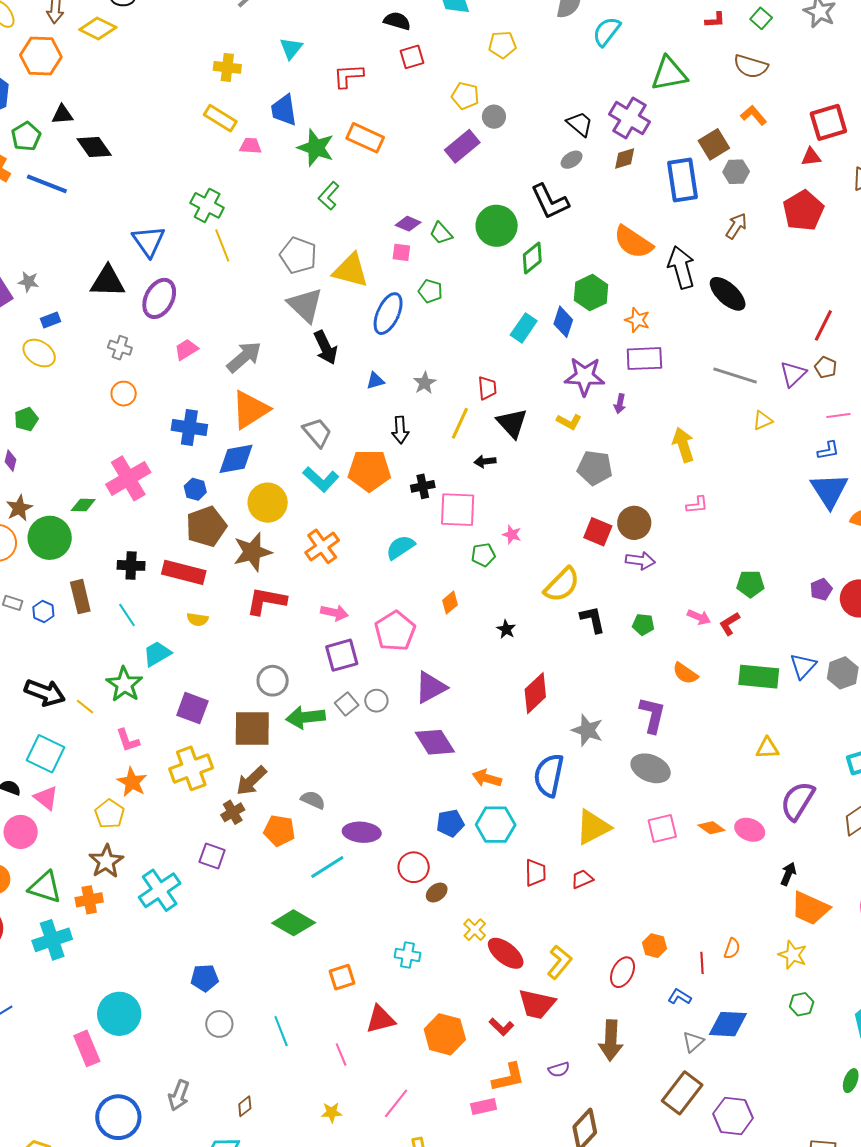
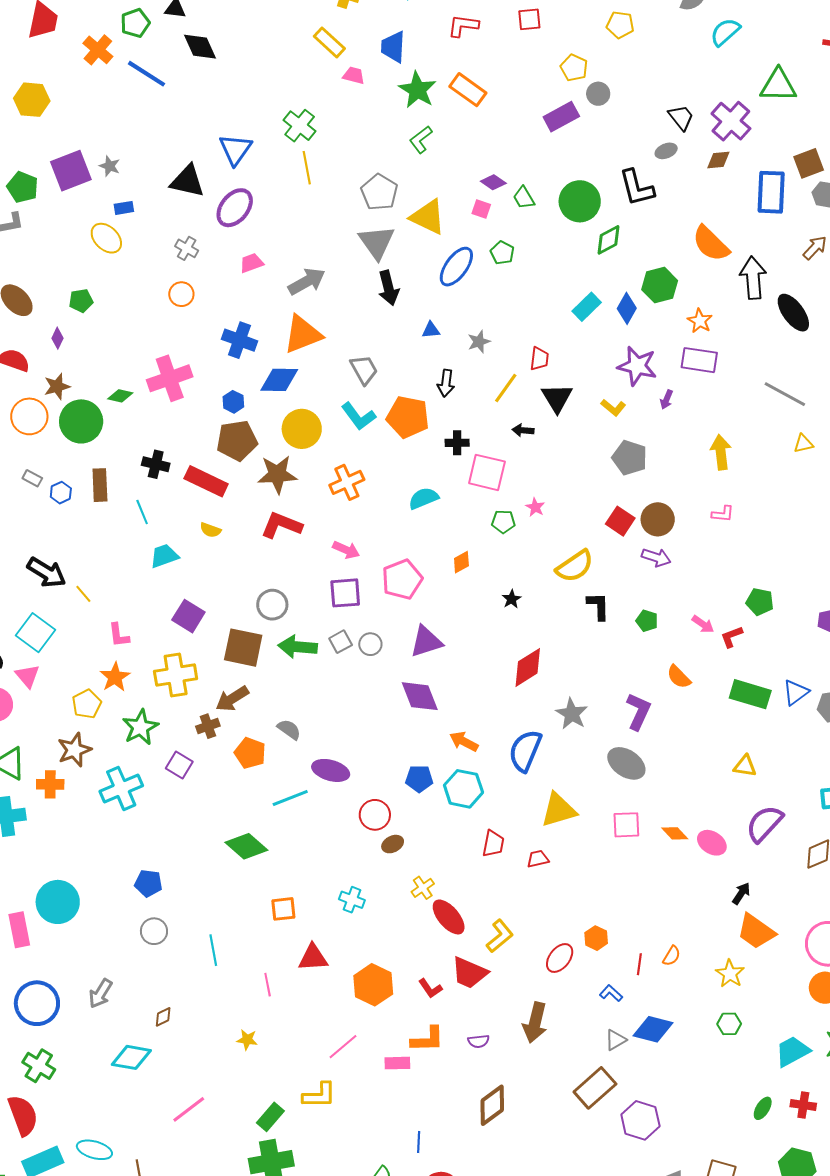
green star: (124, 684) -> (140, 727), moved
pink line: (396, 1103) -> (343, 1047), moved

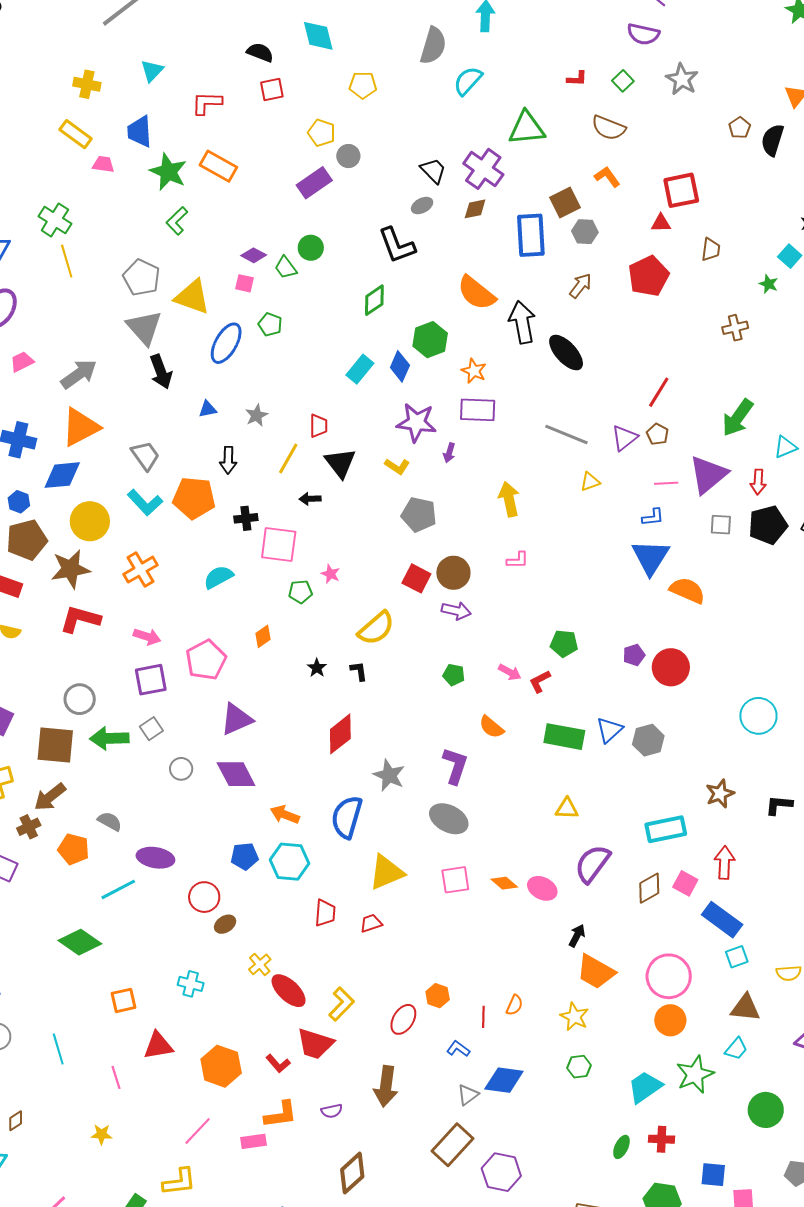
green circle: (580, 201) -> (311, 248), moved, size x0.6
black L-shape: (598, 606) -> (359, 671), moved, size x0.7
gray circle: (370, 644) -> (181, 769), moved

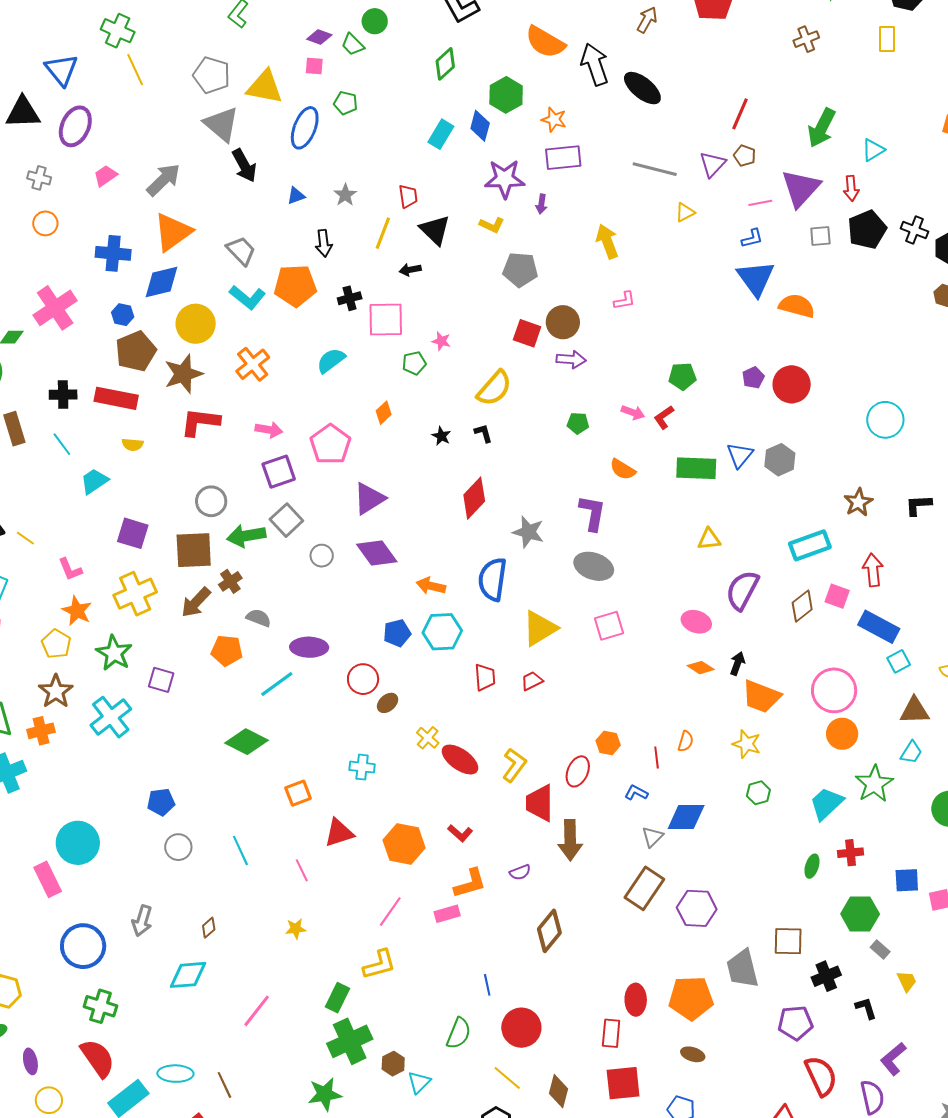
gray square: (151, 729) -> (286, 520), size x1.4
brown cross: (29, 827) -> (230, 581), moved
orange diamond: (504, 883) -> (701, 668), moved
red trapezoid: (315, 1044) -> (540, 803), moved, turned 81

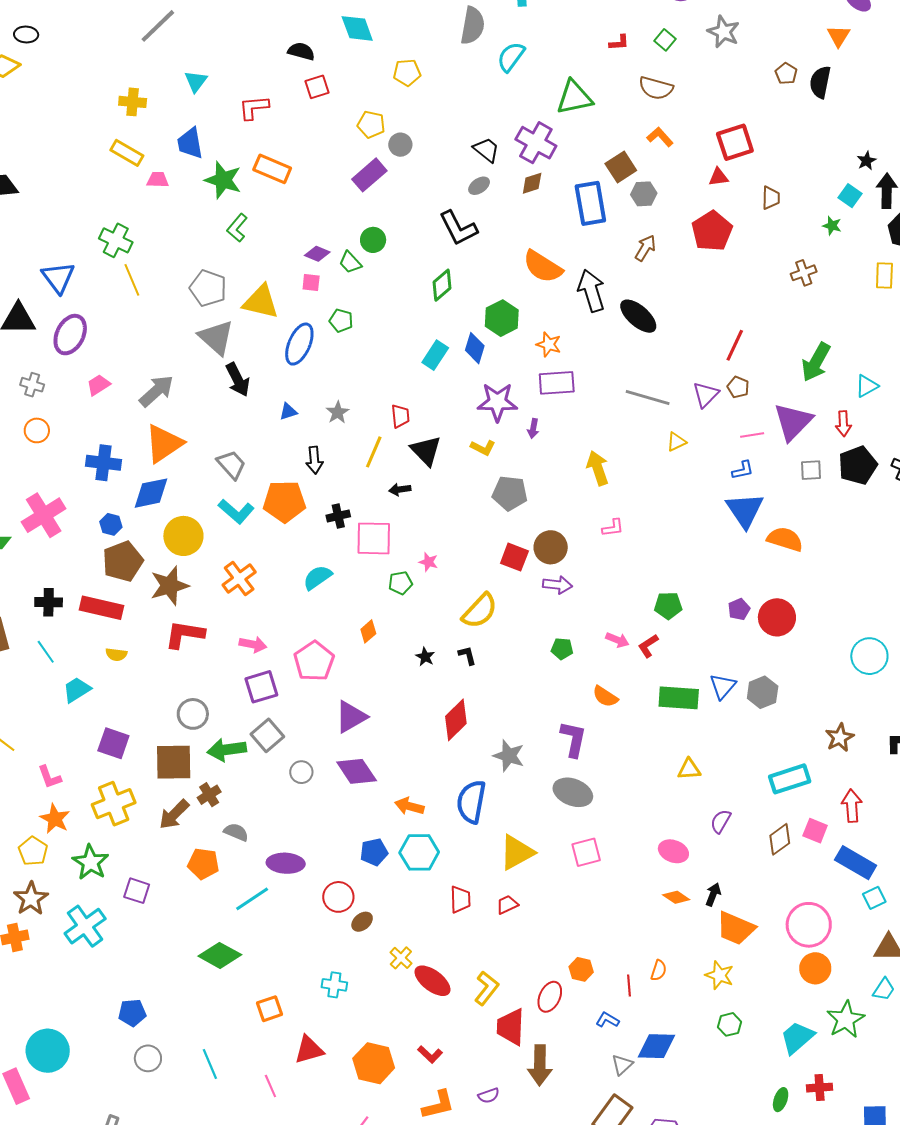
purple semicircle: (742, 590) -> (721, 821), size x0.6

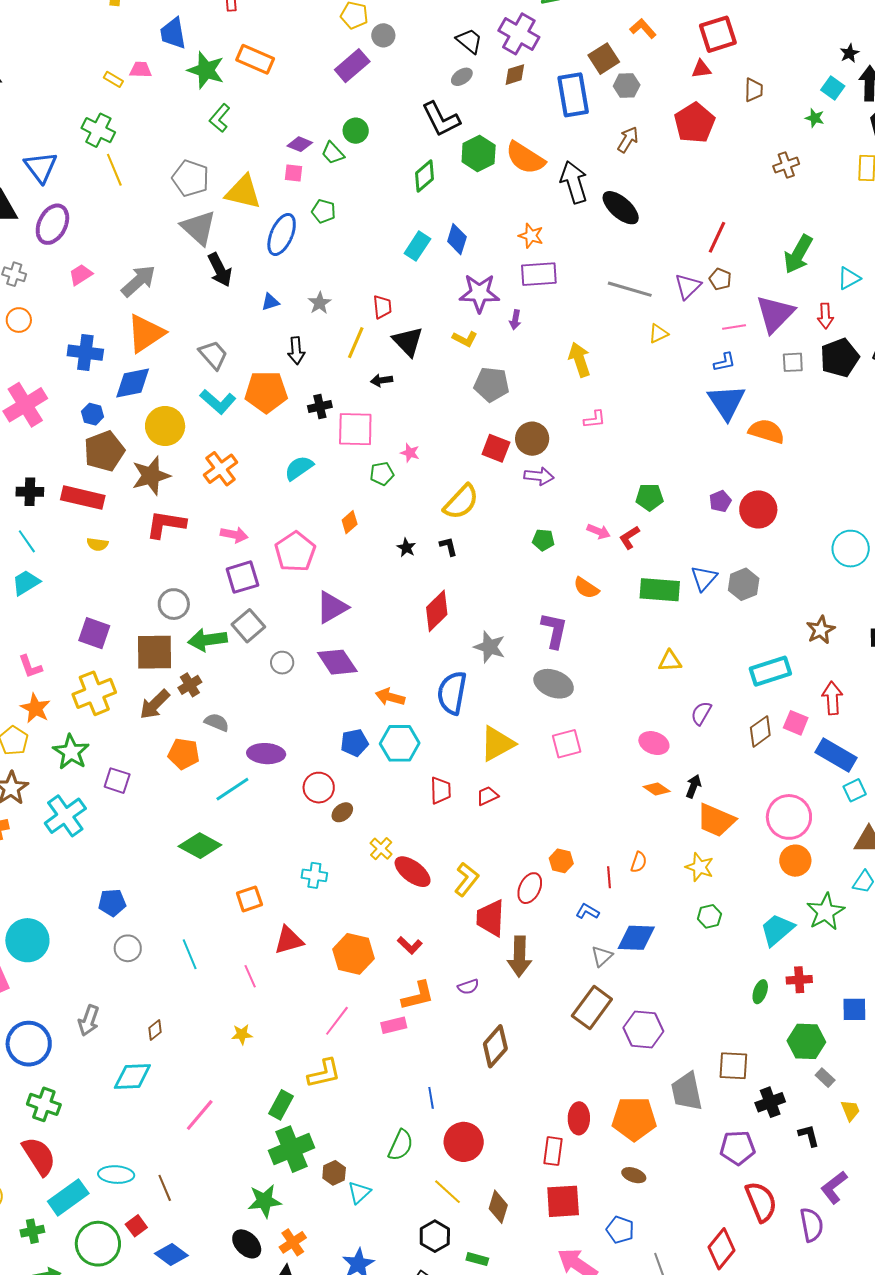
yellow rectangle: (127, 153) -> (113, 79), moved, size x0.6
green hexagon: (502, 318) -> (479, 154), moved
cyan trapezoid: (77, 690) -> (26, 583), moved

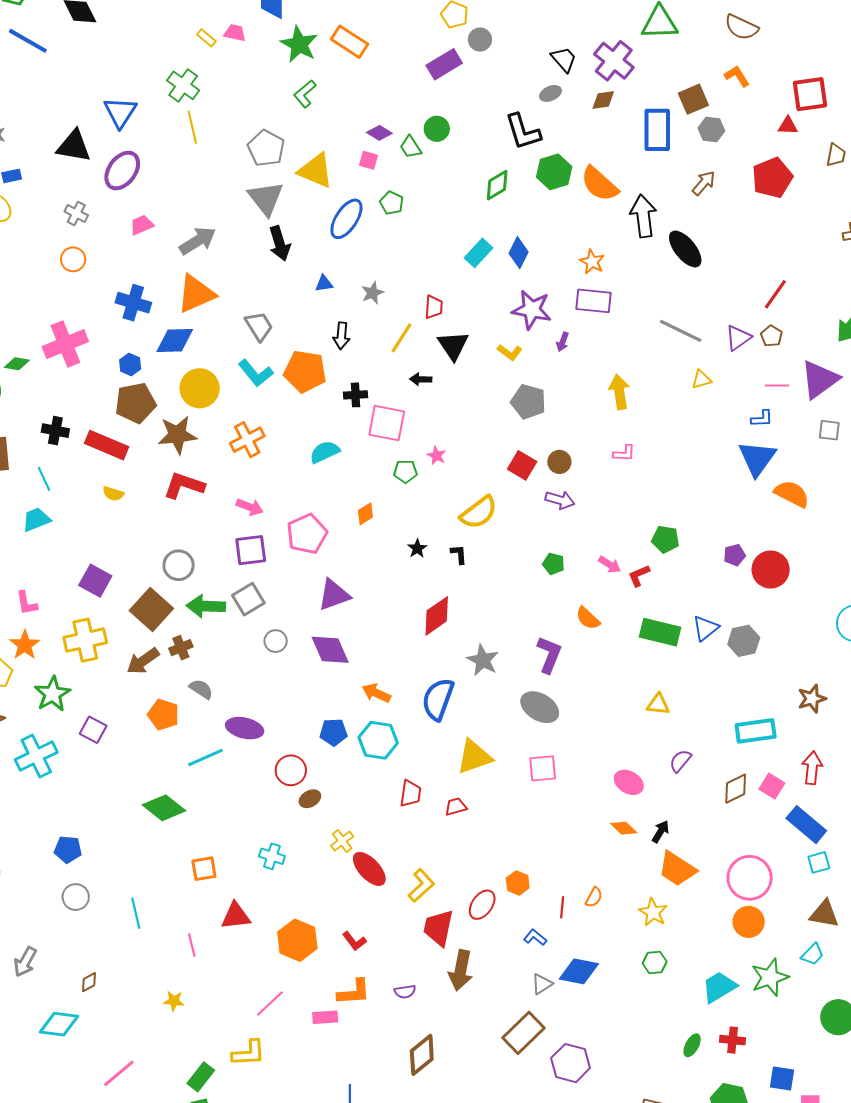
brown circle: (532, 439) -> (559, 462), size x0.7
brown square: (154, 652) -> (151, 610), turned 33

